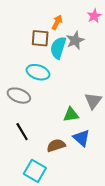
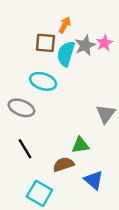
pink star: (94, 16) -> (104, 43), moved
green triangle: (71, 115) -> (80, 145), moved
blue triangle: (82, 138) -> (94, 180), moved

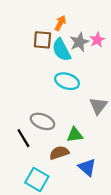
cyan semicircle: (66, 54) -> (61, 50), turned -45
cyan ellipse: (43, 81) -> (67, 81), moved
gray ellipse: (21, 108) -> (42, 121), moved

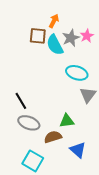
cyan ellipse: (67, 81) -> (77, 73), moved
gray ellipse: (42, 121) -> (29, 123), moved
black line: (23, 138) -> (21, 101), moved

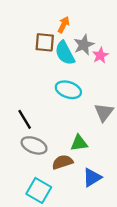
pink star: (87, 36) -> (100, 55), moved
cyan ellipse: (77, 73) -> (68, 90), moved
blue triangle: (78, 150) -> (92, 177), turned 48

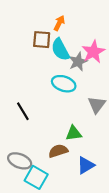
gray star: (84, 45) -> (78, 62), moved
pink star: (100, 55) -> (93, 52), size x1.5
gray ellipse: (34, 145) -> (20, 161), moved

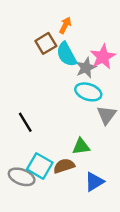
brown square: (42, 40) -> (46, 43), turned -36
cyan ellipse: (64, 84) -> (88, 92), moved
cyan square: (36, 177) -> (40, 166), moved

